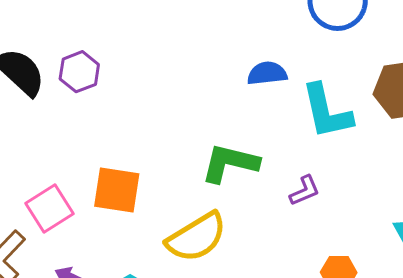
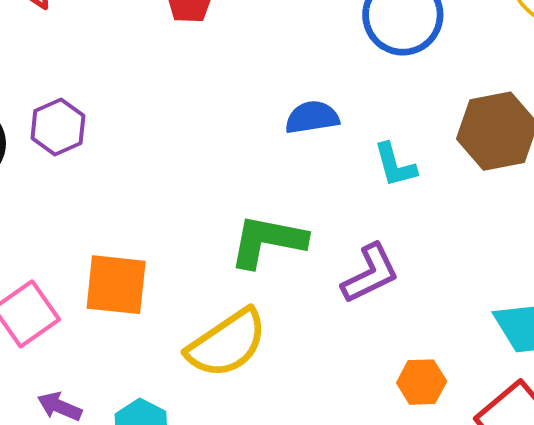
cyan L-shape: (327, 111) -> (395, 165), size x0.6
purple L-shape: (305, 191) -> (370, 274), size x1.4

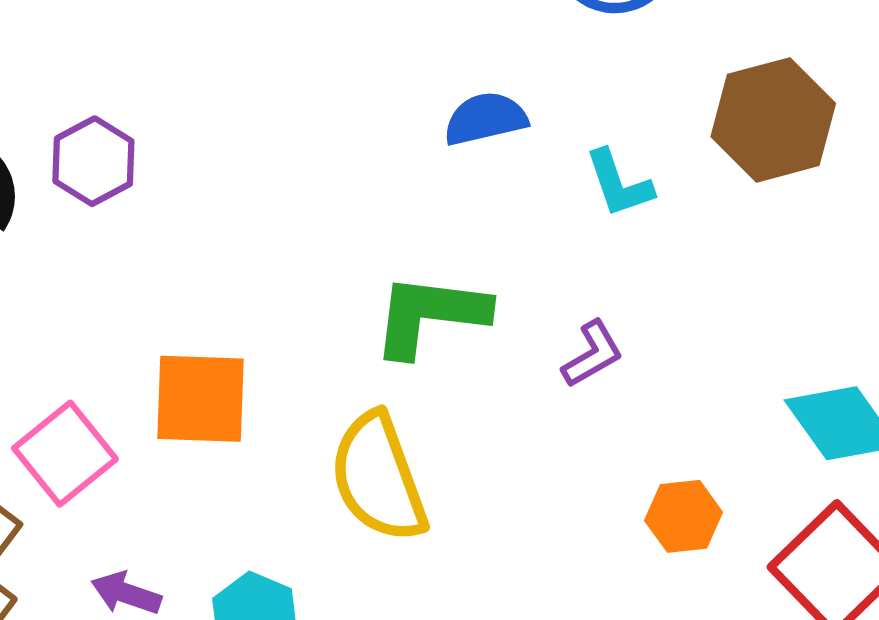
purple L-shape: (370, 274) -> (592, 354), size x0.7
yellow semicircle: (227, 343) -> (378, 478), turned 108

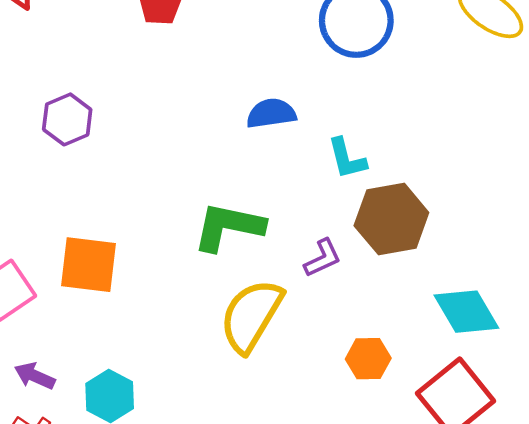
brown hexagon: (773, 120) -> (391, 219), moved
purple hexagon: (93, 161) -> (67, 119), moved
yellow semicircle: (378, 478) -> (251, 316), moved, turned 46

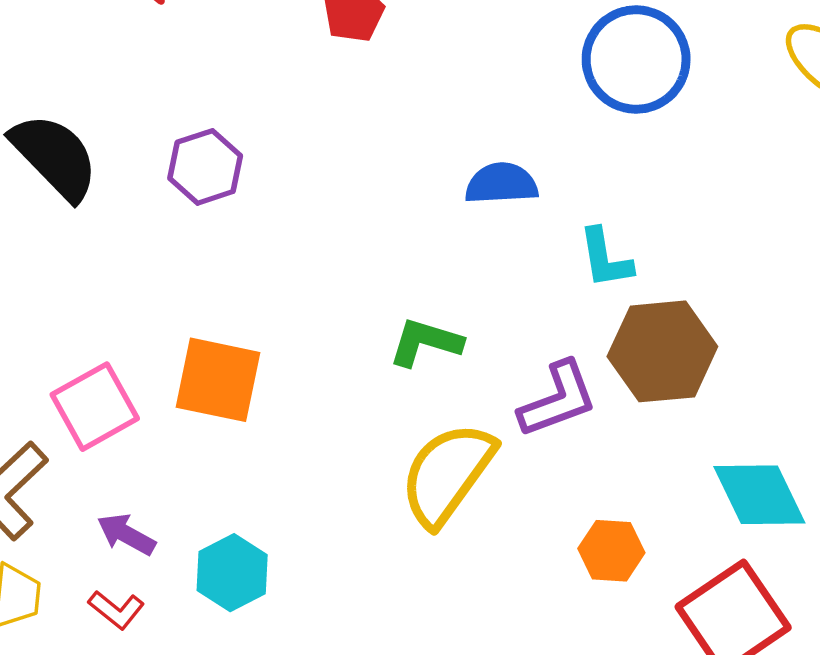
green L-shape: (229, 227) -> (425, 342), size x0.7
purple L-shape: (323, 258) -> (558, 399), size x1.4

